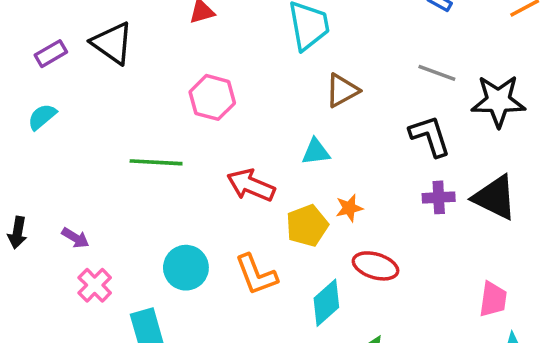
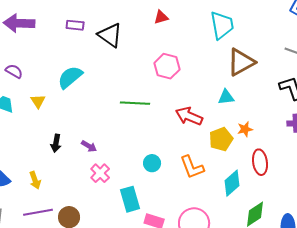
purple rectangle: (51, 54) -> (75, 25), moved, turned 36
brown triangle: (342, 90) -> (241, 62), size x1.4
cyan semicircle: (42, 117) -> (70, 77), size x1.5
red ellipse: (375, 266) -> (260, 162), turned 65
cyan circle: (186, 268) -> (152, 163), size x0.7

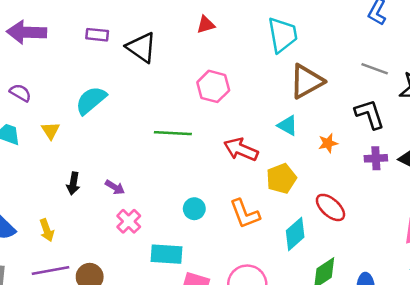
cyan triangle: (226, 97) -> (288, 126), turned 36
orange star: (245, 129) -> (328, 143), moved
red ellipse: (260, 162) -> (330, 207), turned -40
cyan rectangle: (130, 199) -> (167, 254), turned -70

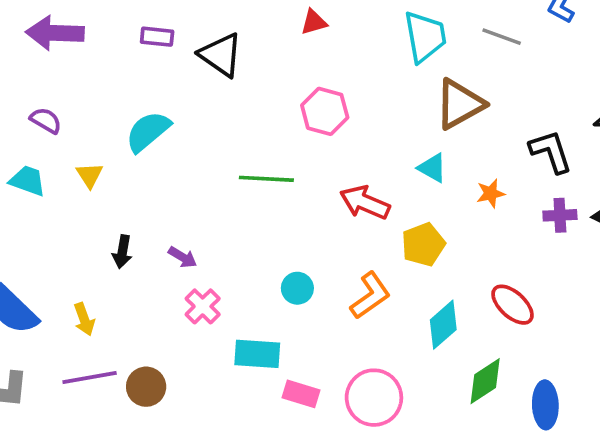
gray line: (375, 69) -> (502, 37), moved
red ellipse: (330, 207) -> (513, 305), moved
orange L-shape: (245, 214) -> (370, 296), turned -104

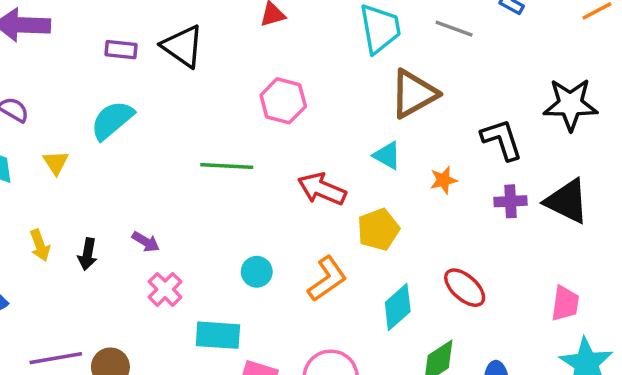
purple rectangle: (157, 37) -> (121, 50), moved
black arrow: (122, 252) -> (88, 254), moved
yellow arrow: (84, 319) -> (40, 245), moved

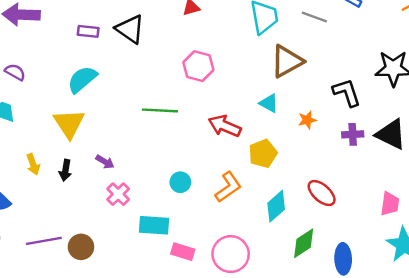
yellow triangle: (56, 162) -> (69, 124), moved, size x1.8

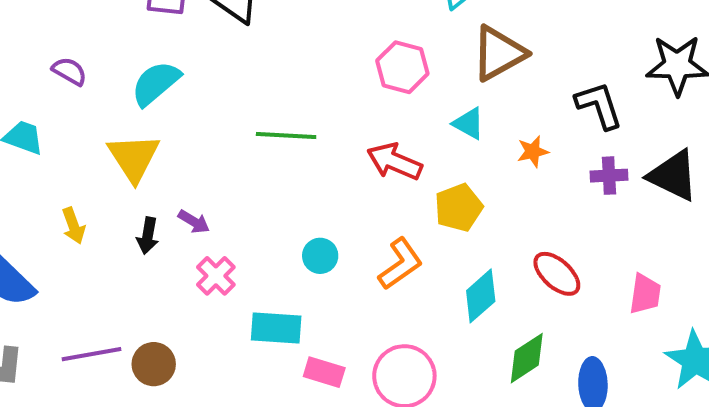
pink hexagon: (198, 66) -> (402, 67), moved
purple semicircle: (15, 72) -> (69, 71), moved
black arrow: (65, 170) -> (148, 236), moved
pink trapezoid: (390, 204) -> (645, 294), moved

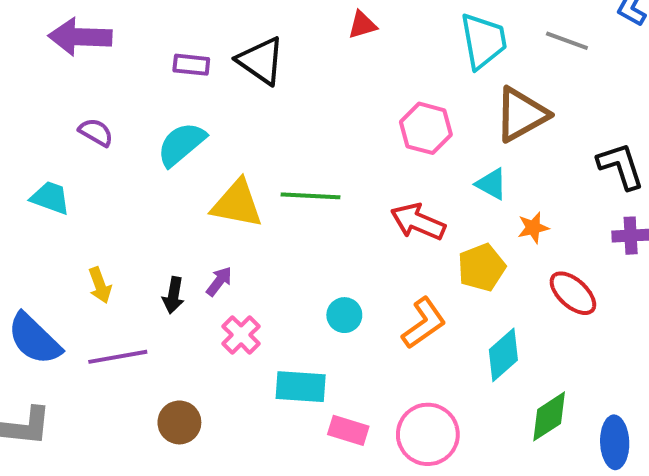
orange star: (533, 151) -> (533, 228), moved
yellow triangle: (134, 158) -> (237, 204), moved, turned -46
purple arrow: (194, 222) -> (219, 281), turned -84
red ellipse: (557, 274) -> (573, 293), moved
purple line: (92, 354) -> (118, 357), moved

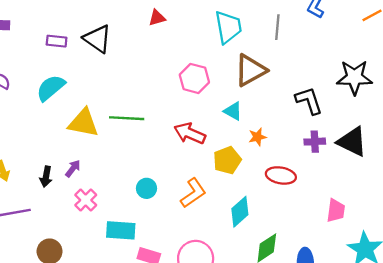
gray line: (567, 41) -> (277, 27), turned 75
red ellipse: (573, 293) -> (281, 175), turned -32

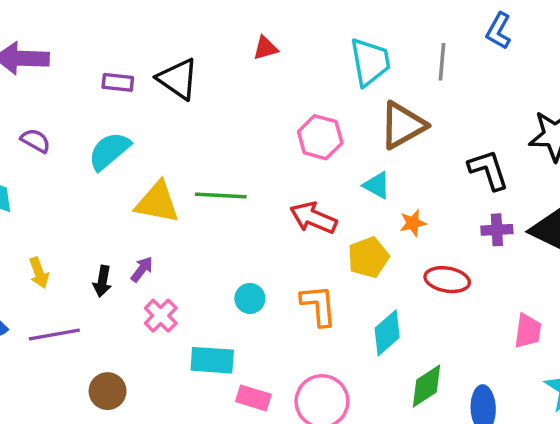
orange L-shape: (193, 193) -> (319, 305), turned -60

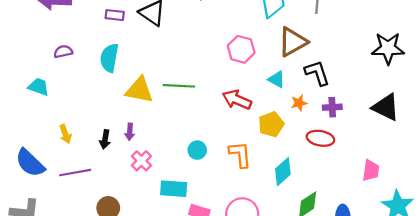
purple semicircle: (35, 141) -> (63, 51), turned -42
cyan semicircle: (109, 151) -> (109, 58), turned -40
black L-shape: (488, 170) -> (317, 73), moved
purple cross: (497, 230) -> (332, 107), moved
purple arrow: (142, 269) -> (130, 132), turned 147

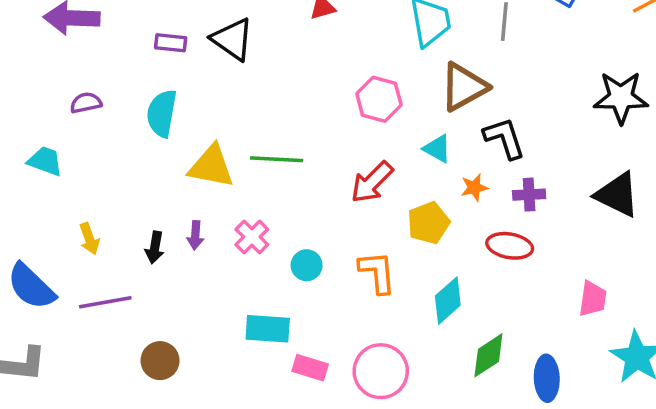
red arrow: (237, 100) -> (372, 182), turned -68
pink cross: (141, 161) -> (252, 237), moved

